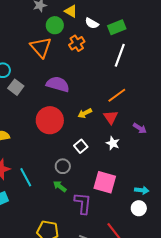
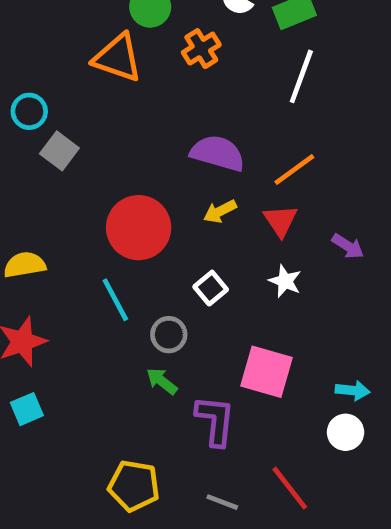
orange triangle: (41, 47) -> (118, 58), turned -30
purple semicircle: (58, 84) -> (218, 153), moved
cyan line: (26, 177) -> (115, 300), moved

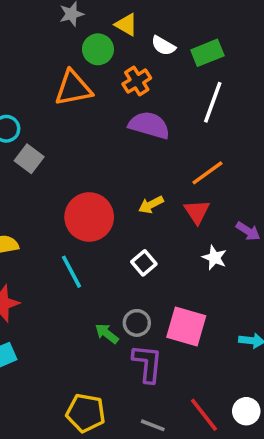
orange triangle: (118, 58) -> (73, 88), turned -30
purple semicircle: (218, 153) -> (149, 125), moved
white star: (285, 281) -> (214, 258), moved
gray circle: (169, 335) -> (137, 323), moved
white circle: (346, 432) -> (246, 411), moved

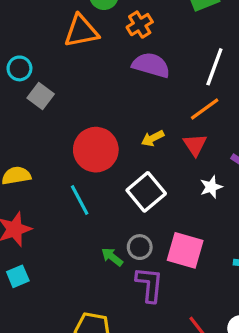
white line: (213, 102) -> (214, 67), moved
white star: (214, 258) -> (211, 187), turned 30
white square: (144, 263) -> (146, 192), size x1.6

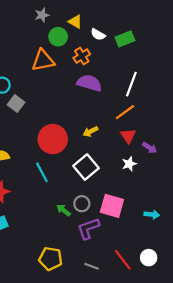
red triangle: (195, 145) -> (128, 136), moved
purple L-shape: (149, 284) -> (88, 228), turned -115

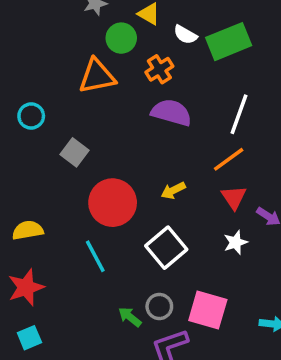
green rectangle: (125, 39) -> (229, 42), size x1.4
gray square: (16, 103) -> (74, 152), moved

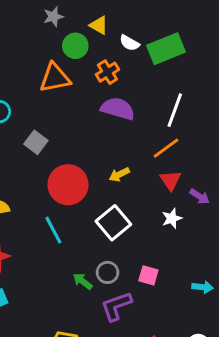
pink square: (208, 310) -> (148, 275), size x0.6

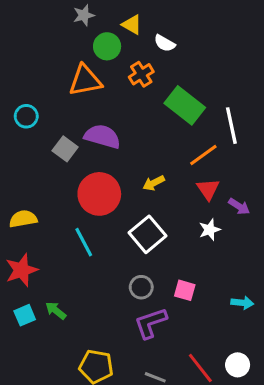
green rectangle: (166, 49) -> (185, 105), moved, turned 60
purple semicircle: (118, 109) -> (102, 136), moved
white line: (175, 110) -> (231, 126), moved, turned -32
green arrow: (83, 281) -> (56, 310), moved

